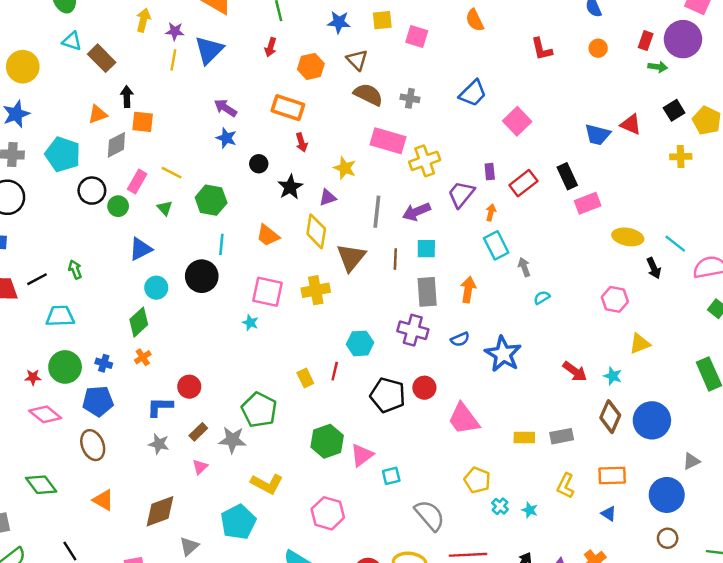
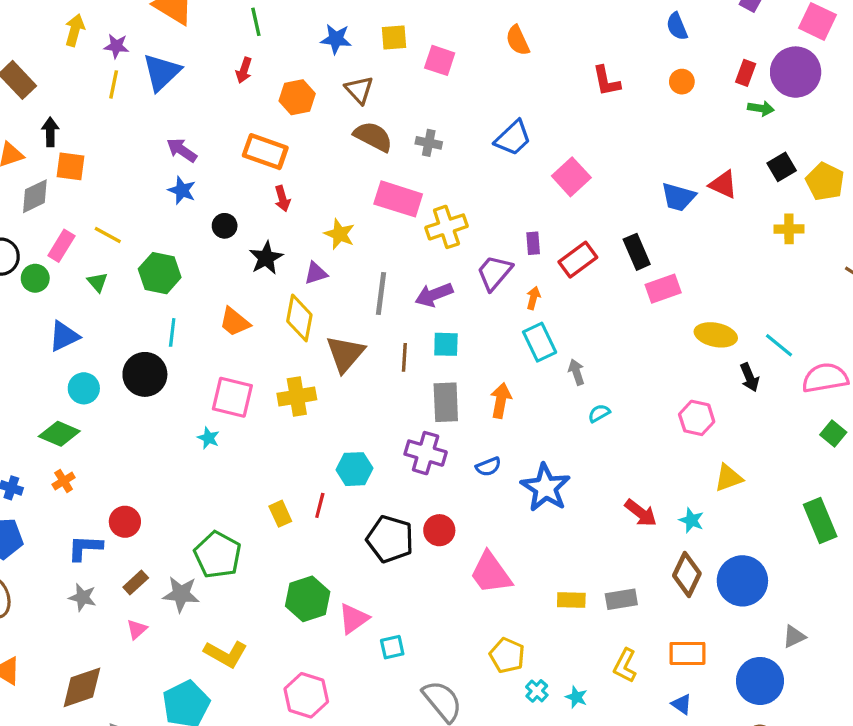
green diamond: (139, 322) -> (59, 434), turned 64

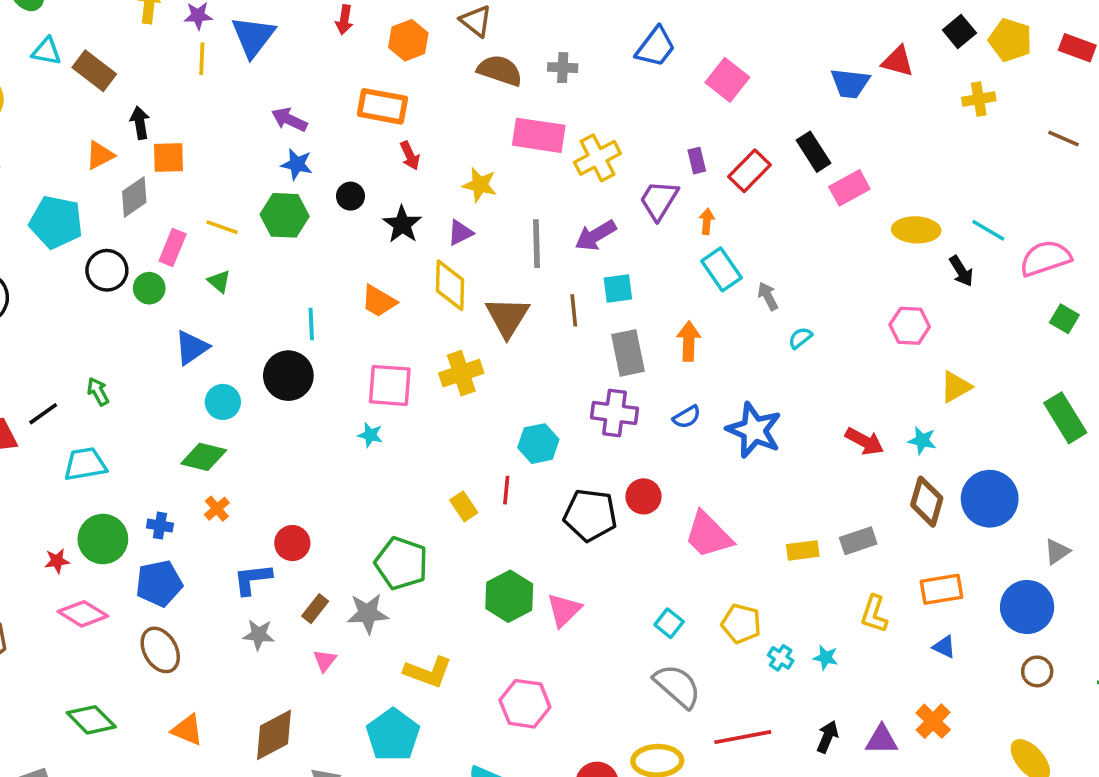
green hexagon: (160, 273) -> (285, 215), moved
cyan square: (392, 647) -> (669, 623), moved, turned -30

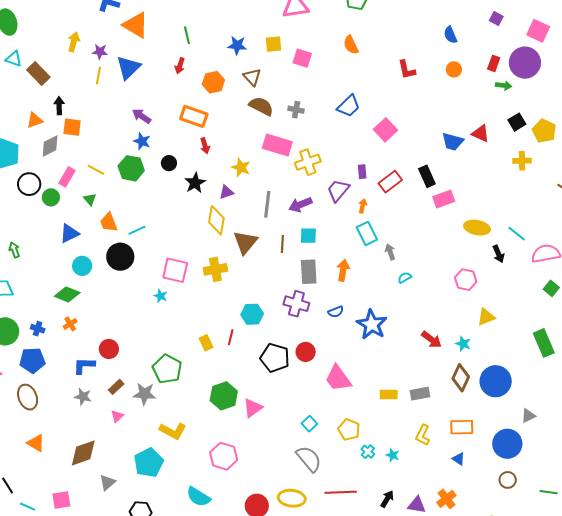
orange trapezoid: (379, 301) -> (109, 222), moved, turned 30
cyan line: (311, 324) -> (137, 230), turned 60

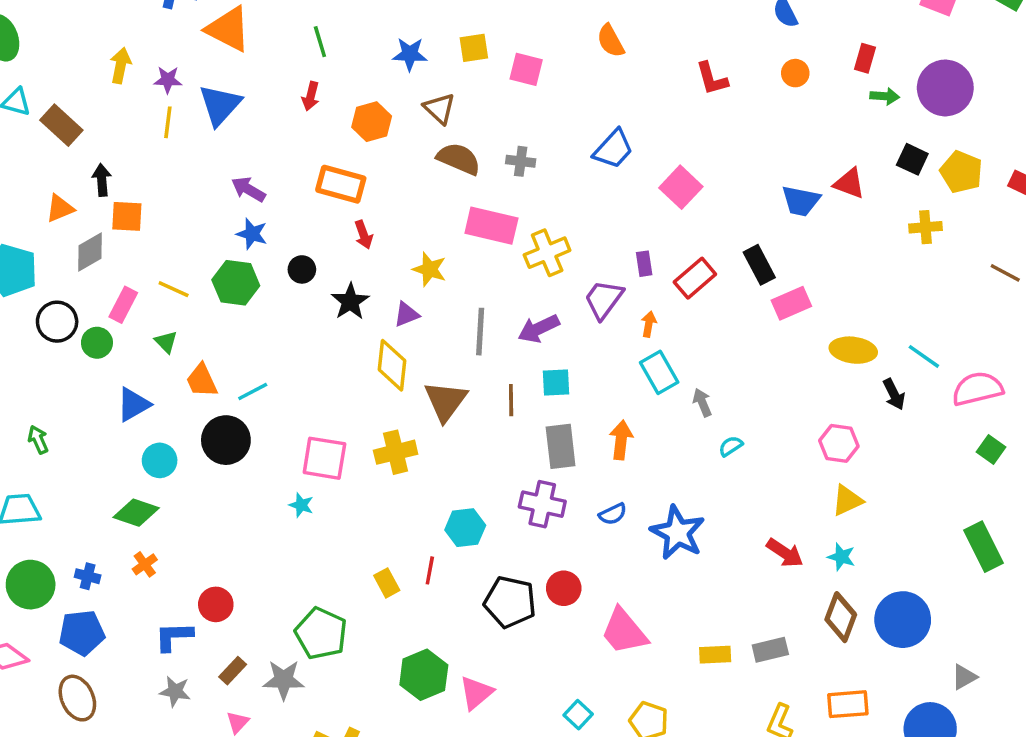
purple circle: (525, 63) -> (945, 88), moved
black square: (517, 122) -> (912, 159), turned -30
yellow triangle: (486, 317) -> (847, 500), moved

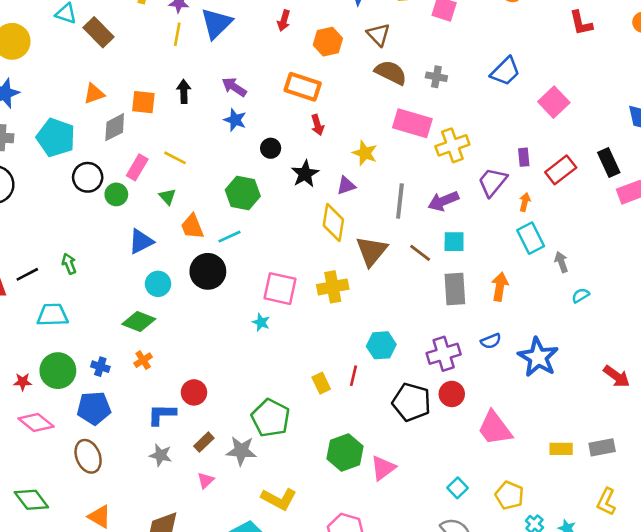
black arrow: (102, 180) -> (184, 91), moved
green hexagon: (236, 283) -> (243, 193), moved
brown line: (511, 400) -> (420, 253), turned -55
purple cross: (542, 504) -> (444, 354), moved, turned -32

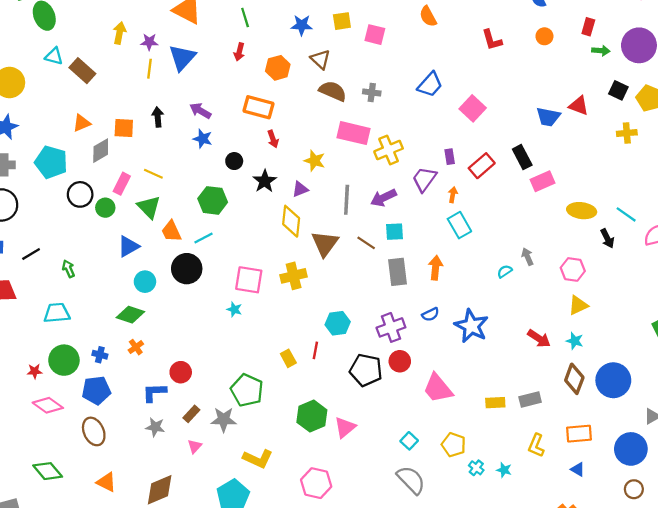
green triangle: (167, 197) -> (149, 207), size x1.6
gray arrow: (561, 262) -> (527, 257), moved
black line: (27, 274) -> (31, 254), moved

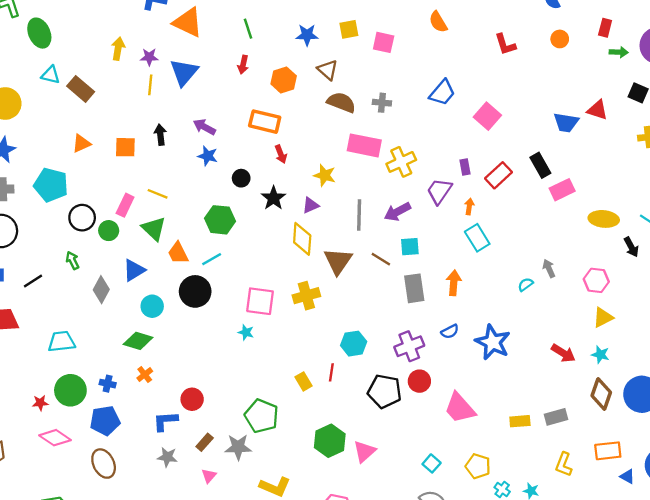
gray diamond: (101, 151) -> (101, 290), moved, turned -30
green arrow: (68, 269) -> (73, 260), moved
blue triangle: (578, 469) -> (627, 476), moved

